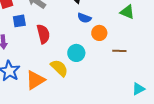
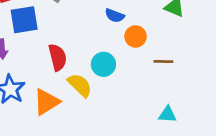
blue square: (19, 21) -> (24, 20), size x1.5
red semicircle: (43, 34) -> (58, 57), moved
cyan triangle: (138, 89) -> (167, 114), moved, turned 32

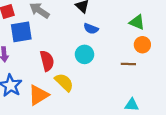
orange circle: (135, 36) -> (142, 45), moved
cyan circle: (103, 64) -> (85, 54), moved

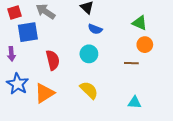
yellow semicircle: (64, 82) -> (89, 90), moved

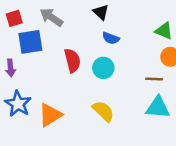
red semicircle: (53, 60) -> (72, 60), moved
cyan triangle: (134, 102) -> (158, 107), moved, size x1.5

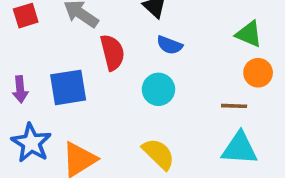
blue square: (30, 42) -> (68, 87), moved
red semicircle: (72, 60) -> (112, 52), moved

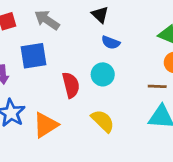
red semicircle: (112, 52) -> (71, 85), moved
blue square: (68, 87) -> (34, 56), moved

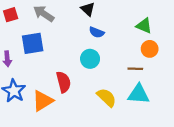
red semicircle: (71, 85) -> (64, 82), moved
yellow semicircle: (103, 121) -> (107, 97), moved

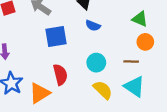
blue square: (33, 43) -> (56, 36), moved
cyan circle: (90, 59) -> (96, 63), moved
cyan triangle: (139, 94) -> (134, 87), turned 30

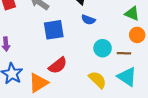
cyan circle: (96, 63) -> (103, 48), moved
red semicircle: (60, 75) -> (58, 65), turned 66

